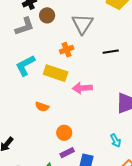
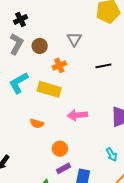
brown circle: (47, 15) -> (40, 46), moved
gray triangle: (82, 24) -> (74, 39), size x0.7
gray L-shape: (25, 26) -> (16, 44), turned -40
pink arrow: (82, 88) -> (77, 115), moved

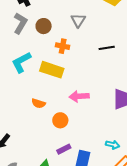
orange cross: (59, 65) -> (63, 46), turned 32
orange circle: (60, 149) -> (60, 120), moved
cyan arrow: (112, 155) -> (113, 145), moved, turned -48

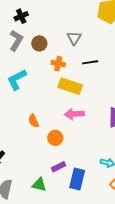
black line: (107, 48) -> (90, 62), moved
yellow rectangle: (52, 70) -> (70, 86), moved
orange semicircle: (38, 103) -> (34, 121), turned 48

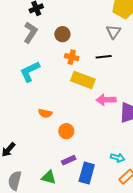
gray triangle: (74, 38) -> (113, 32), moved
brown circle: (39, 43) -> (62, 34), moved
pink arrow: (74, 114) -> (106, 100), moved
orange semicircle: (34, 121) -> (45, 113), turned -56

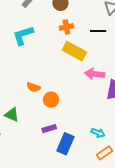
orange cross: (72, 57) -> (66, 27), turned -32
orange semicircle: (45, 113) -> (33, 87), moved
green triangle: (49, 177) -> (12, 115), moved

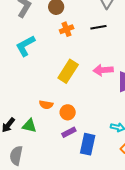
yellow rectangle: (74, 51) -> (68, 71), moved, turned -75
orange semicircle: (33, 87) -> (46, 105), moved
orange circle: (51, 100) -> (68, 112), moved

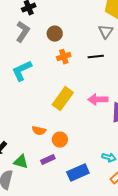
green triangle: (29, 126) -> (21, 162), moved
purple rectangle: (69, 132) -> (48, 160), moved
blue rectangle: (88, 144) -> (78, 172), turned 50

